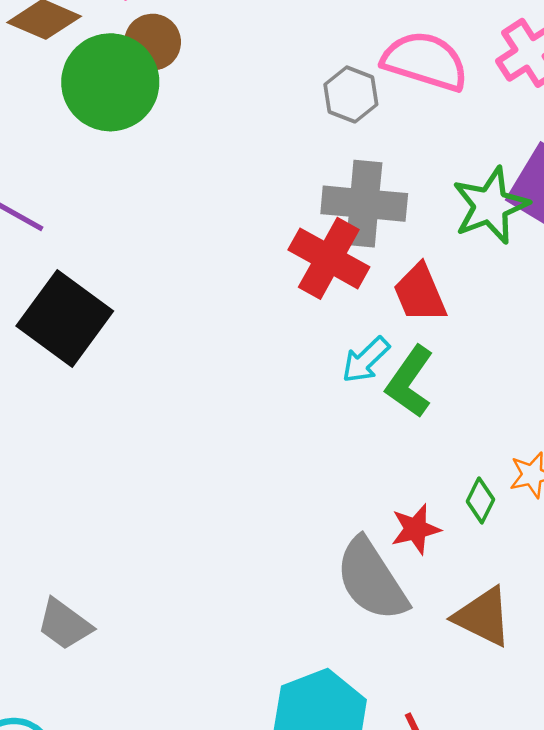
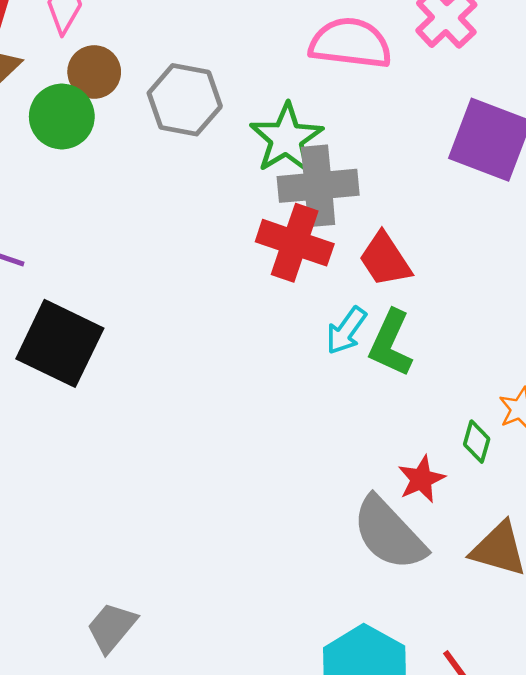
green circle: (110, 82) -> (62, 117), size x0.7
gray hexagon: (351, 94) -> (185, 100), moved, size x1.4
green star: (491, 206) -> (286, 138), moved
gray trapezoid: (64, 624) -> (112, 627), turned 104

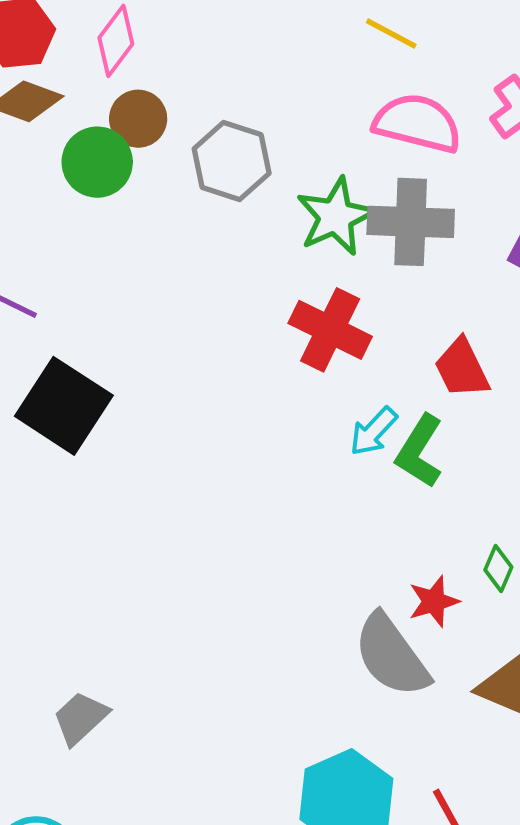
gray cross: (318, 186) -> (411, 222), moved
red trapezoid: (385, 259) -> (462, 368), moved

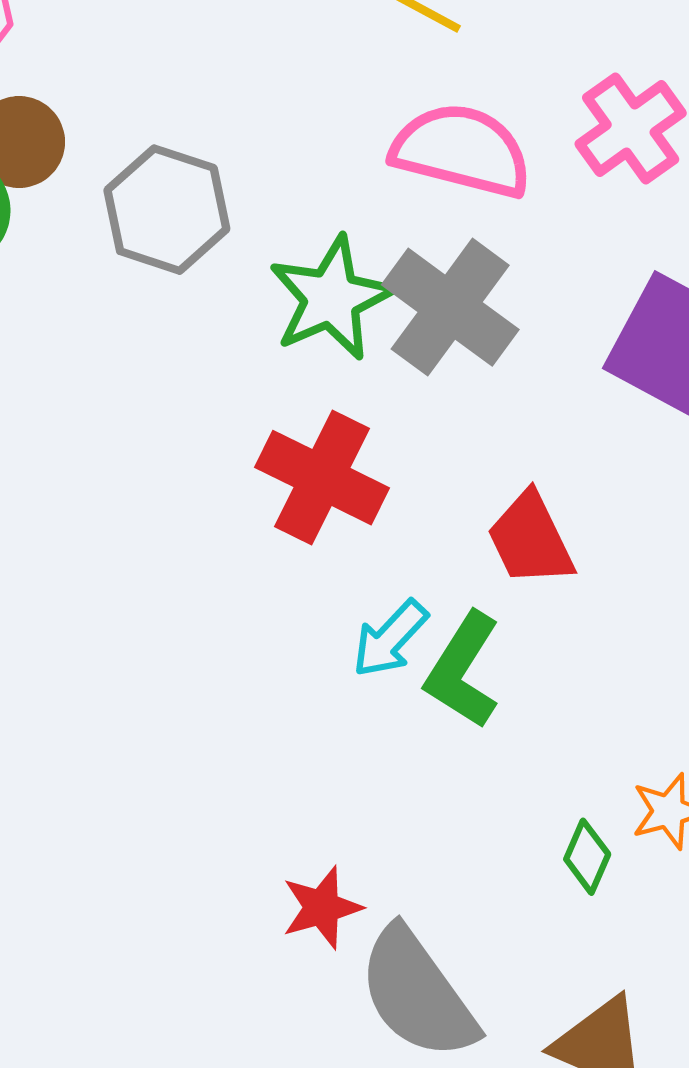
gray cross: (411, 222) -> (450, 307), turned 34
red star: (434, 601) -> (322, 908), moved

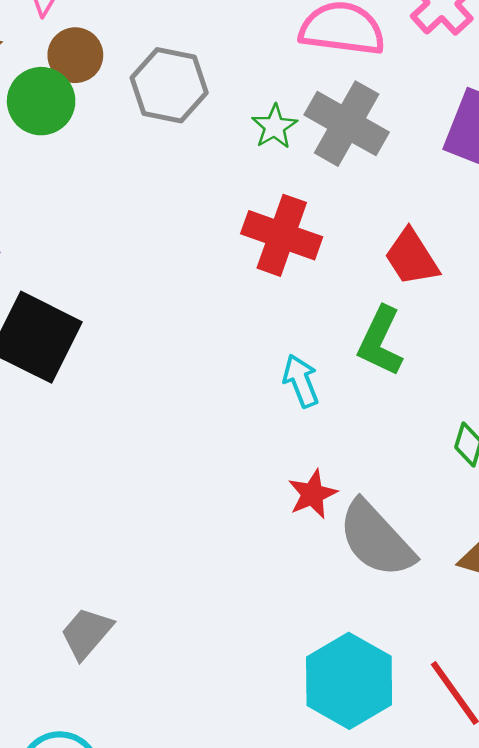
green star: (331, 298) -> (274, 127), size x0.6
cyan arrow: (390, 639) -> (301, 381), moved, turned 122

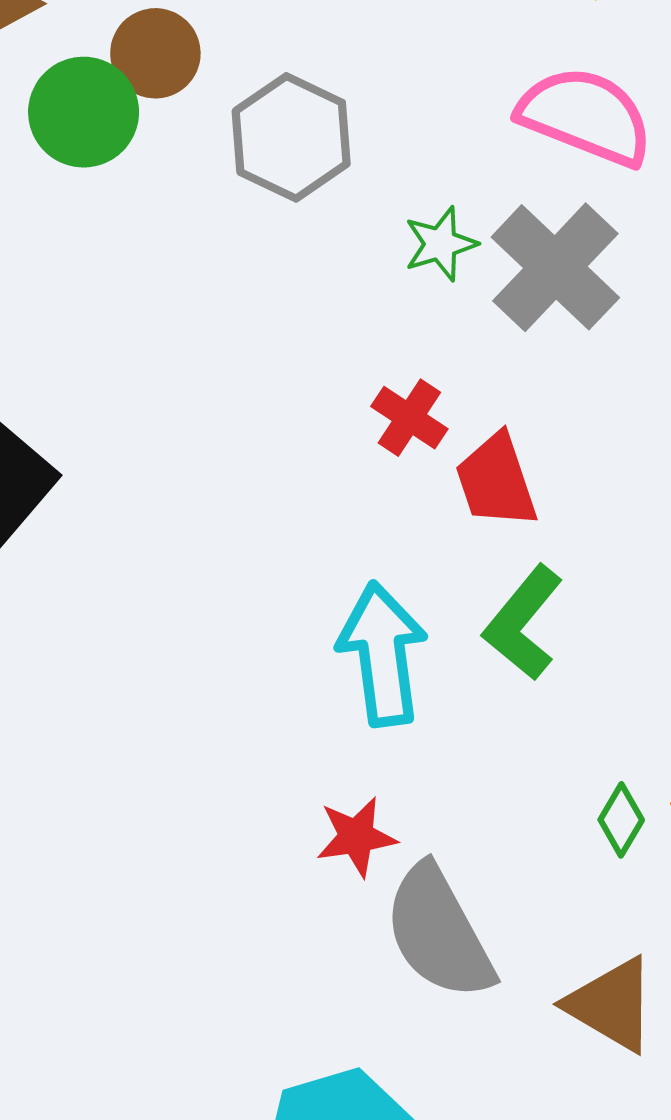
red cross: (282, 235) -> (409, 418), size x0.6
red trapezoid: (412, 257) -> (496, 481), moved
cyan arrow: (301, 381) -> (382, 654), size x1.6

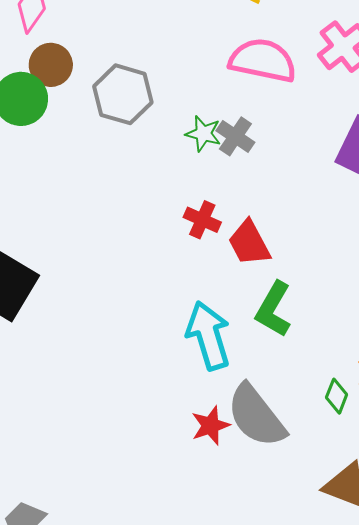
green star: (441, 244) -> (203, 134), turned -30
gray cross: (555, 267) -> (235, 136), moved, size x0.6
gray semicircle: (439, 932) -> (256, 416), moved

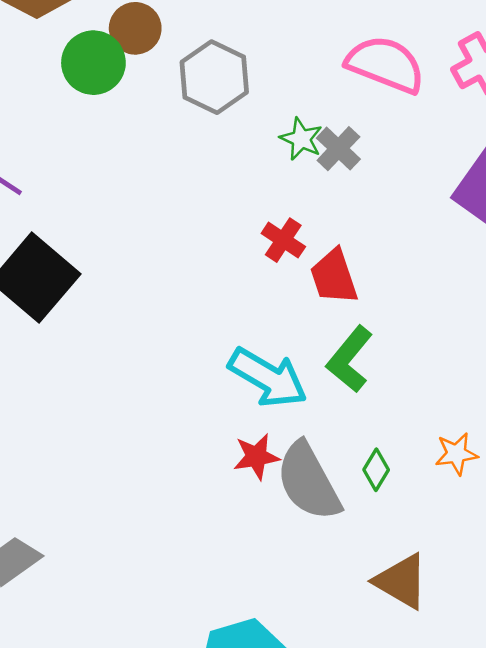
cyan arrow: (208, 336) -> (268, 378), turned 128
green diamond: (337, 396) -> (376, 470), moved
red star: (210, 425) -> (256, 457), moved

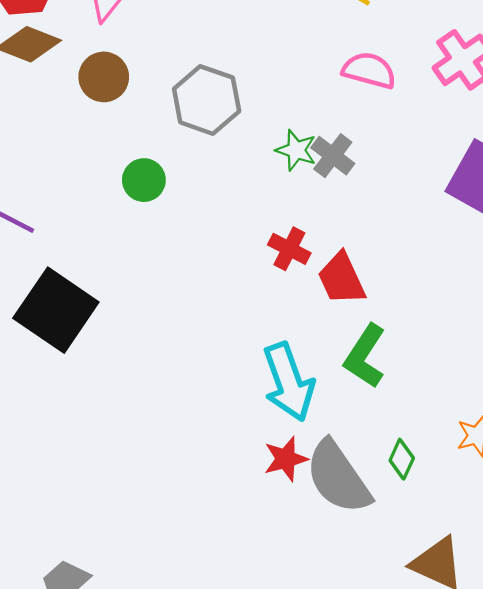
brown circle: (135, 28) -> (104, 77), moved
green circle: (93, 63) -> (144, 180), moved, size x0.7
pink semicircle: (385, 64) -> (369, 70), size x0.7
cyan arrow: (268, 378) -> (289, 382), turned 46

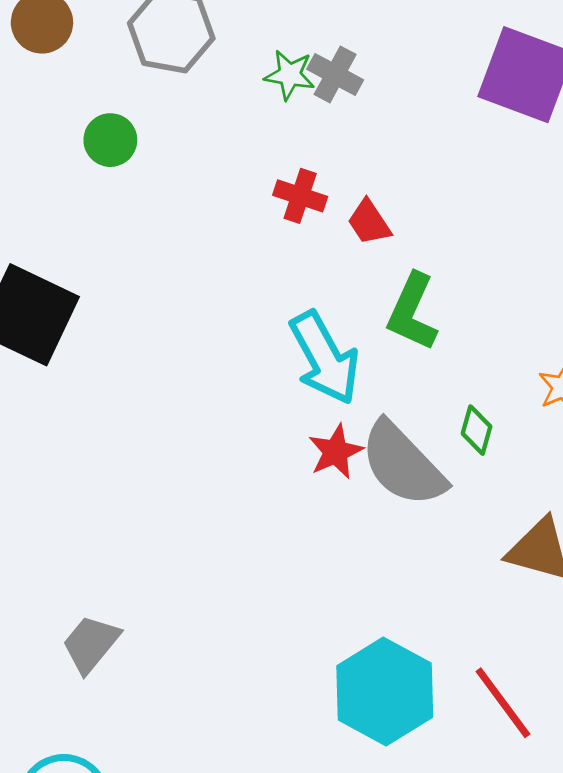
red trapezoid: (341, 279) -> (369, 222), size x0.7

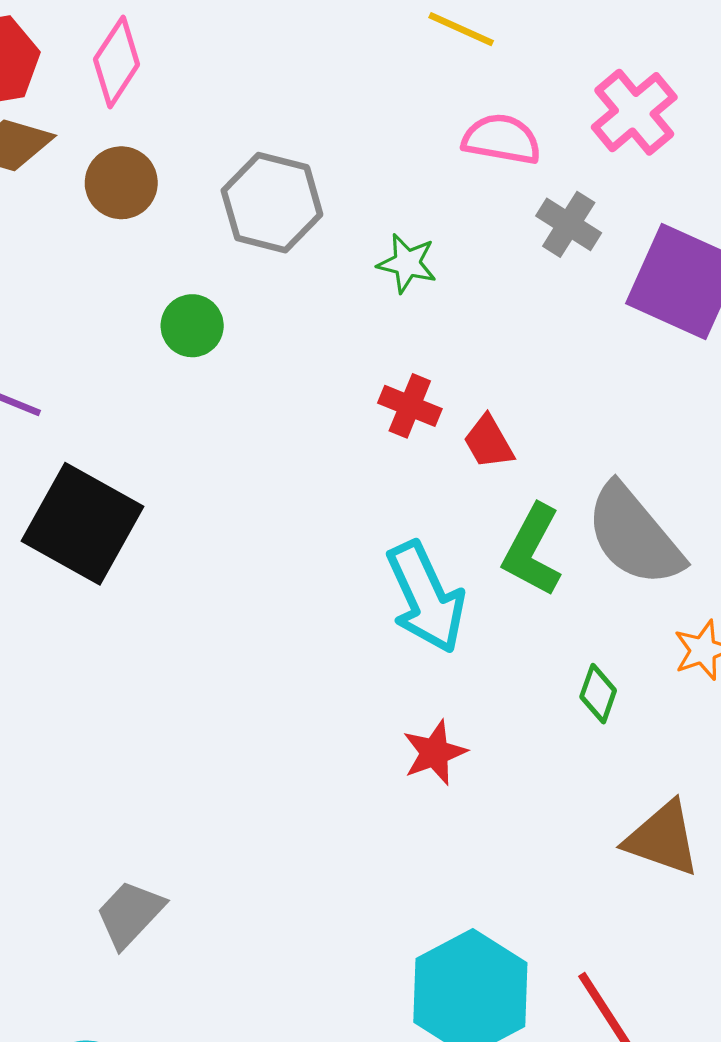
gray cross: (335, 74) -> (569, 224), moved
red star: (336, 452) -> (435, 753), moved
gray semicircle: (403, 464) -> (634, 535), moved

